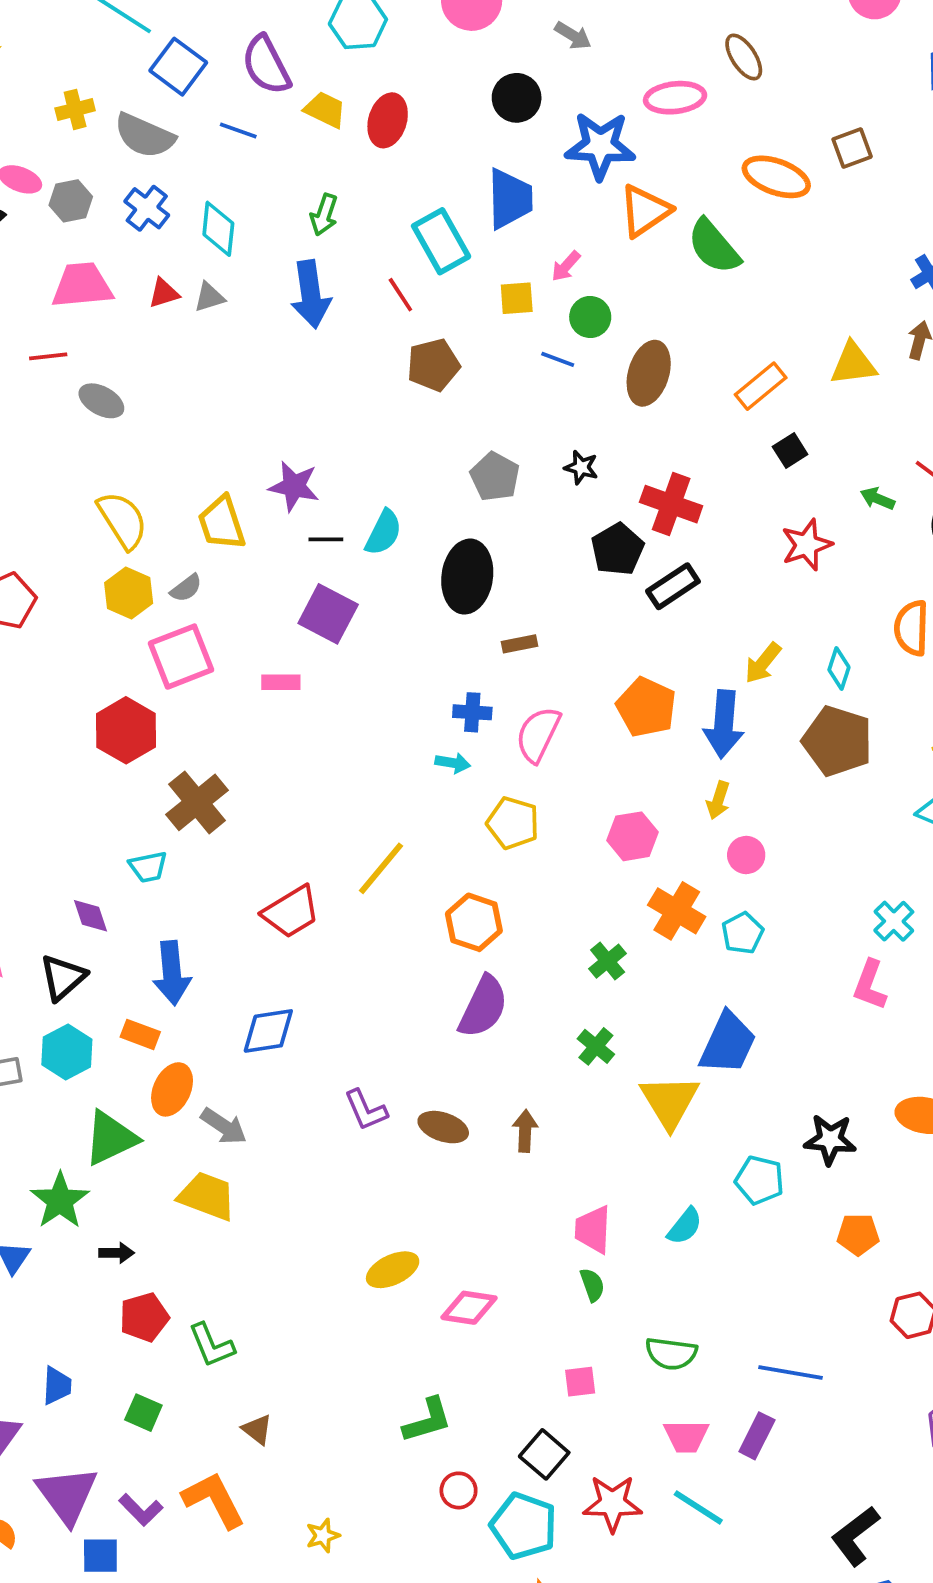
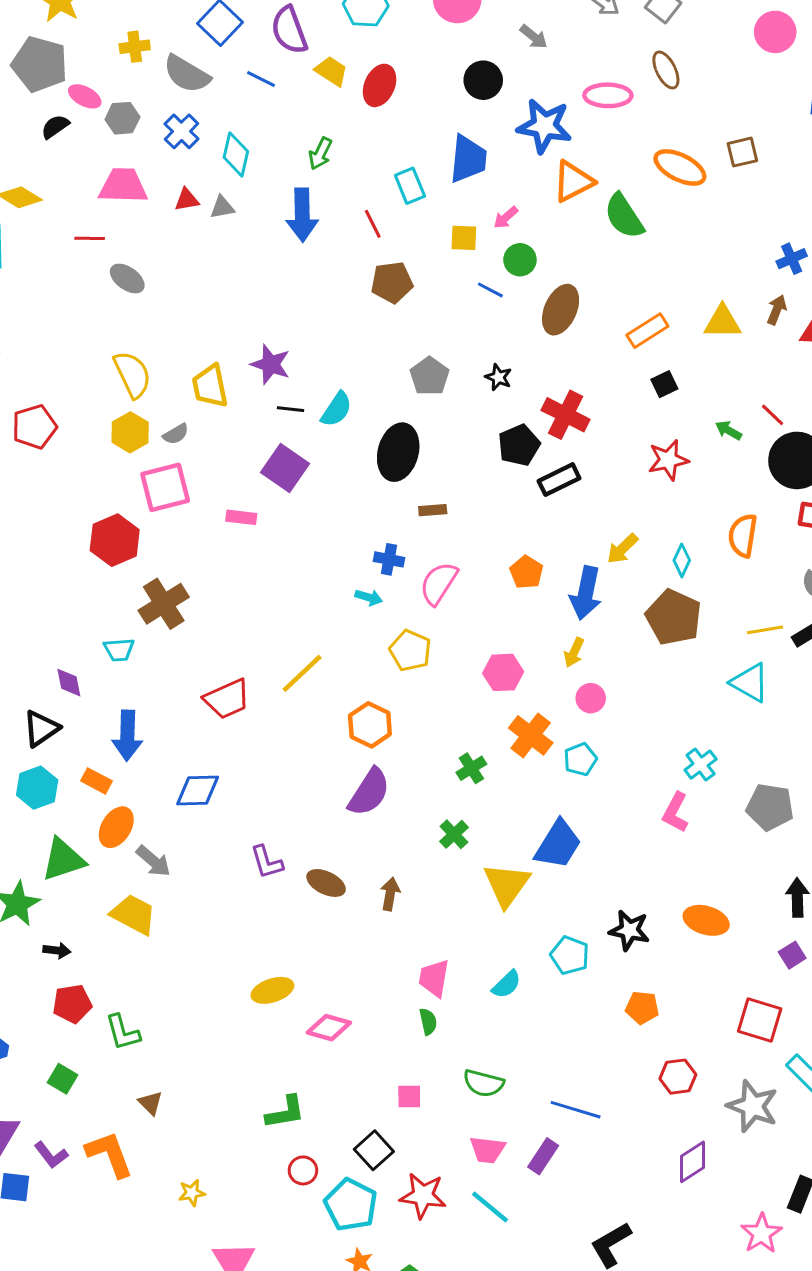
cyan rectangle: (441, 241) -> (410, 186), size x0.7
orange pentagon: (646, 707) -> (526, 572), size x0.7

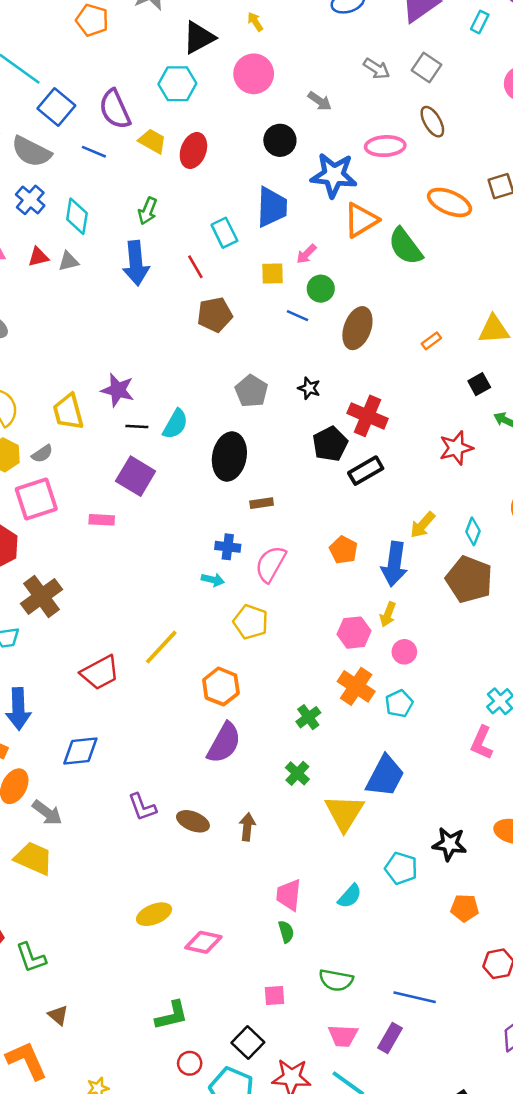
orange rectangle: (647, 331) -> (431, 341), size x0.6
black square: (664, 384) -> (479, 384), moved
pink hexagon: (503, 672) -> (354, 633), moved

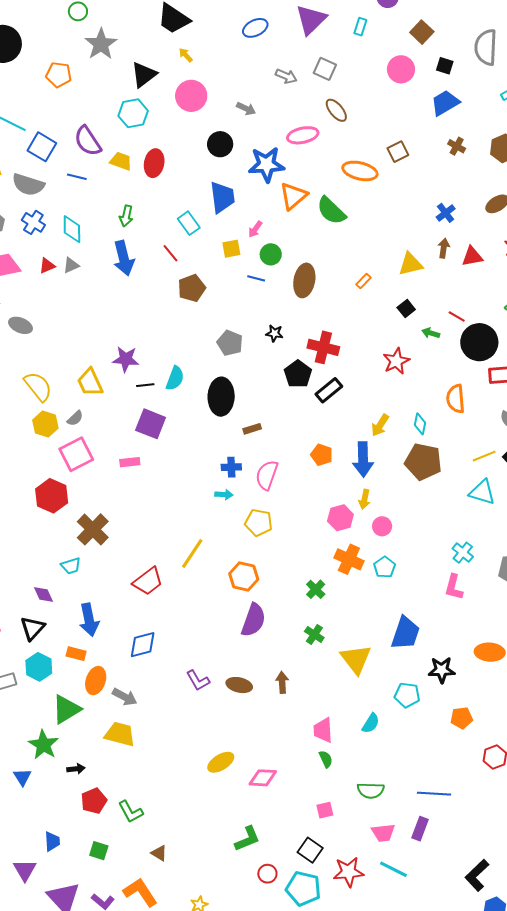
blue trapezoid: (385, 776) -> (405, 633), moved

